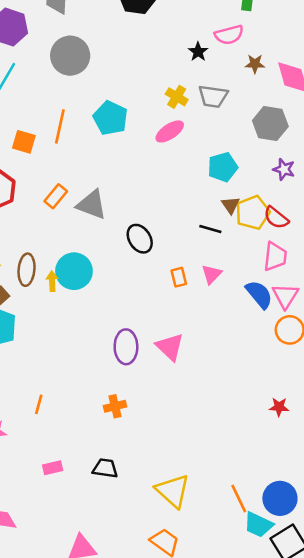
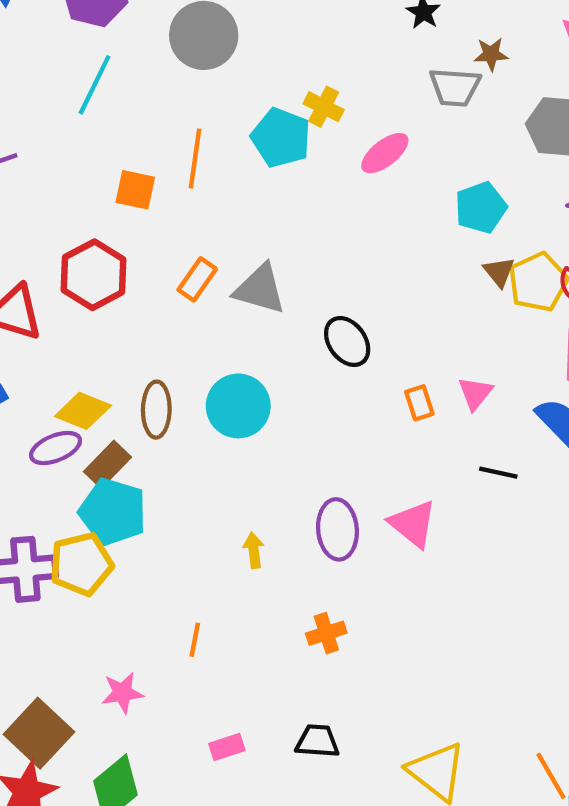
brown star: (255, 64) -> (491, 54), moved
yellow cross: (177, 97) -> (324, 107), moved
black line: (210, 229) -> (498, 473), moved
yellow arrow: (52, 281) -> (254, 550), moved

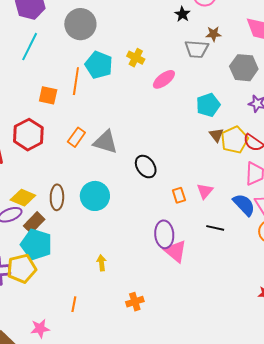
cyan pentagon: (281, 138) -> (99, 65), moved
purple ellipse: (337, 529) -> (164, 234), moved

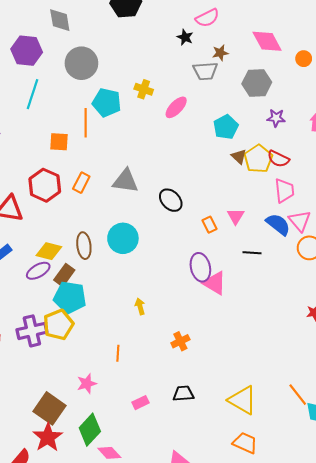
orange rectangle: (76, 137) -> (81, 183), moved

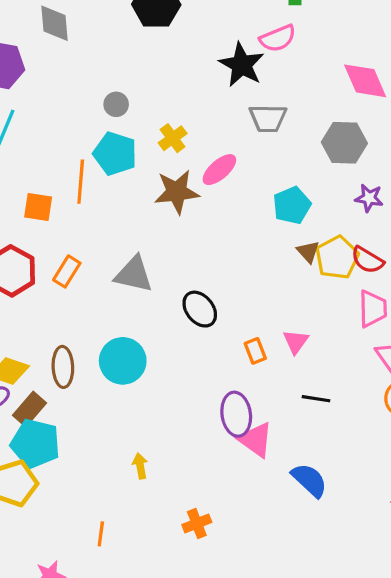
black star: (185, 37) -> (242, 65), size x1.8
brown star: (220, 53) -> (177, 192), moved, size x1.8
gray circle: (81, 63) -> (116, 104), moved, size x0.5
yellow cross: (144, 89) -> (173, 138), turned 30
blue semicircle: (278, 224) -> (309, 480), moved

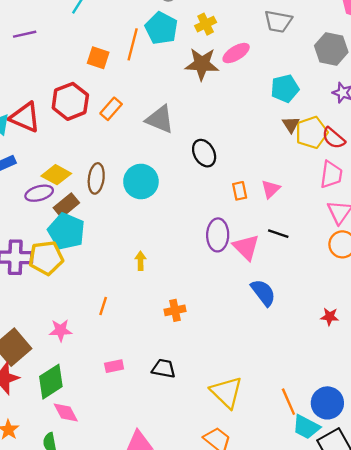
pink triangle: (256, 440) -> (246, 247), moved

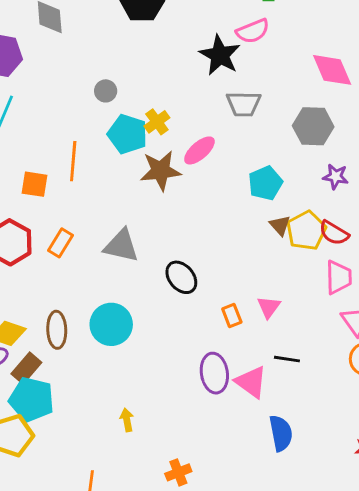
cyan pentagon: (161, 28) -> (128, 134), moved
blue semicircle: (263, 293) -> (281, 433), turned 36

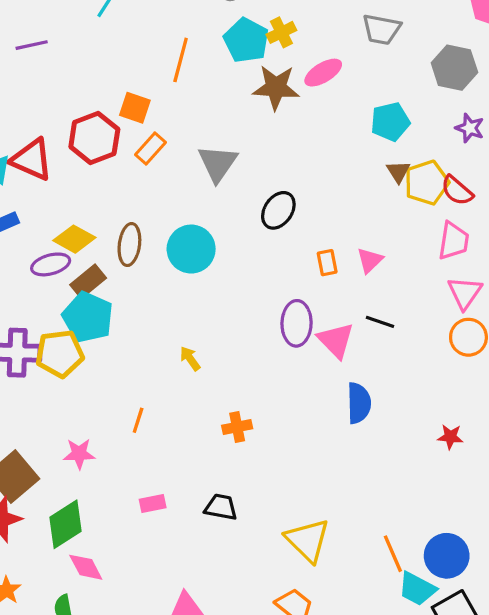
orange square: (35, 184) -> (135, 108), moved
gray triangle: (121, 246) -> (218, 163), turned 42
black ellipse: (181, 277) -> (278, 210), turned 64
yellow arrow: (127, 420) -> (190, 358), turned -35

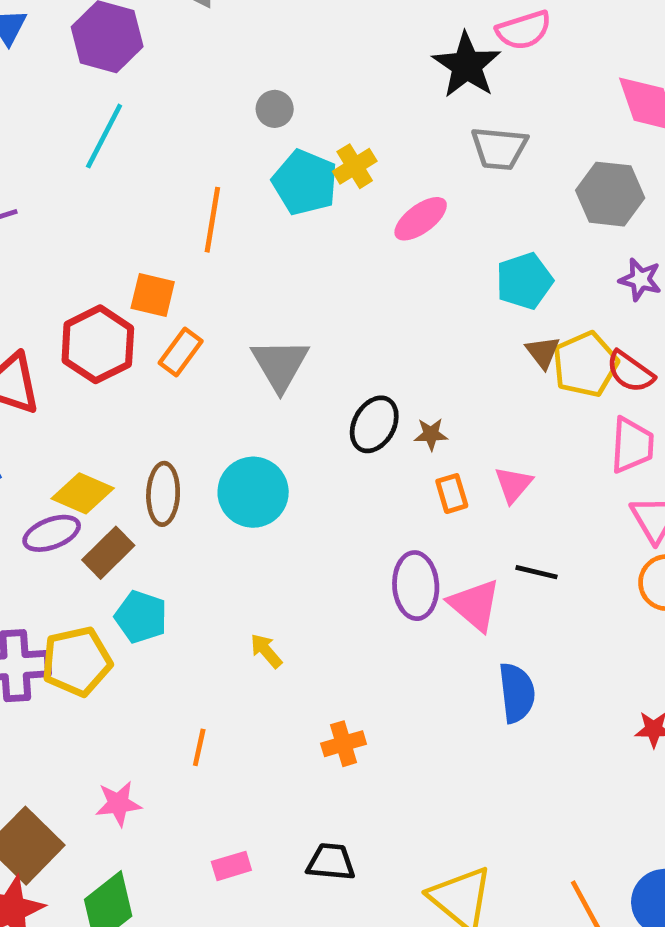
brown star: (276, 87) -> (431, 434), moved, size x0.5
cyan pentagon: (88, 317) -> (141, 617), moved, size x0.7

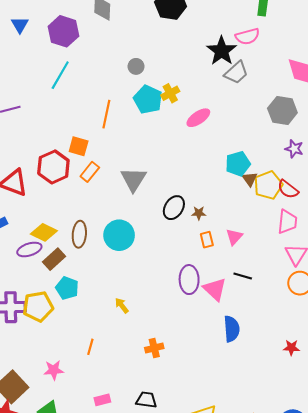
gray trapezoid: (499, 148) -> (236, 73), moved, turned -50
cyan pentagon: (524, 281) -> (238, 164), moved

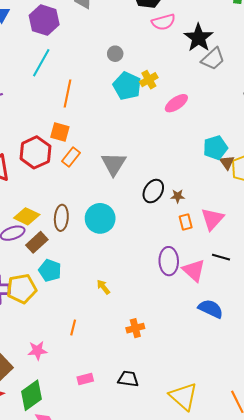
pink semicircle: (247, 36) -> (163, 22), moved
orange line: (106, 114) -> (68, 94), moved
pink triangle: (234, 237) -> (212, 219), size x1.4
blue semicircle: (232, 329) -> (211, 309), turned -60

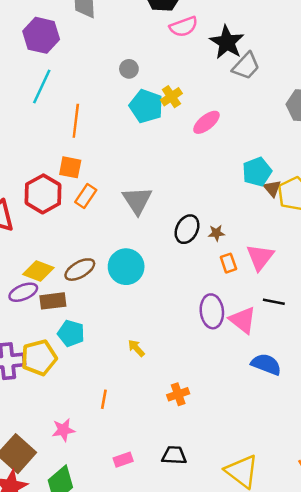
brown ellipse: (61, 218) -> (80, 270), turned 60
brown rectangle: (37, 242) -> (53, 301), turned 40

